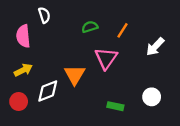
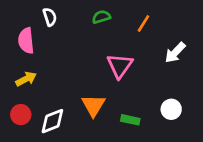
green semicircle: (90, 27) -> (101, 17), moved
orange line: (122, 30) -> (143, 23), moved
orange triangle: (75, 75) -> (93, 105), moved
white diamond: (48, 91) -> (52, 121), moved

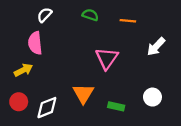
white semicircle: (50, 17) -> (44, 15), turned -119
green semicircle: (101, 17) -> (90, 15), turned 35
orange line: (143, 23) -> (128, 21), turned 63
pink semicircle: (26, 41) -> (35, 43), moved

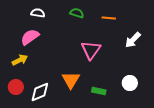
white semicircle: (44, 15) -> (38, 13), turned 56
pink semicircle: (35, 43) -> (30, 37), turned 60

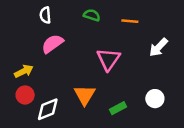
white semicircle: (38, 13) -> (45, 15), turned -104
pink semicircle: (30, 37) -> (52, 44), moved
red circle: (16, 87) -> (25, 95), moved
green rectangle: (99, 91) -> (118, 108), turned -40

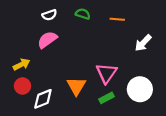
white semicircle: (45, 15) -> (49, 15), moved, turned -104
pink triangle: (108, 59) -> (106, 73), moved
white circle: (155, 99) -> (140, 89), size x1.5

